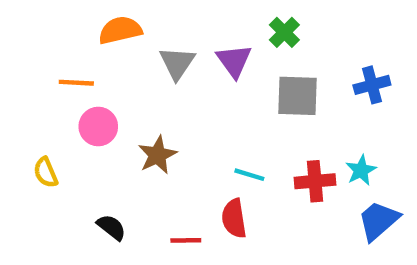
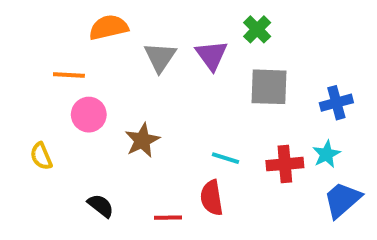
blue cross: (372, 85) -> (336, 103), moved

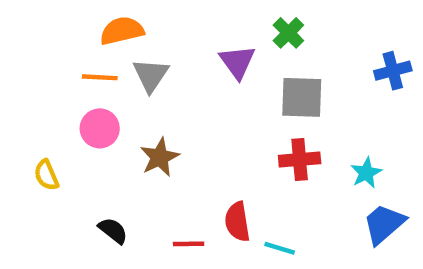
gray triangle: (160, 57) -> (151, 75), moved
orange line: (69, 75) -> (100, 77), moved
blue cross: (336, 103) -> (393, 71), moved
cyan line: (225, 158) -> (280, 248), moved
red cross: (285, 164) -> (300, 160), moved

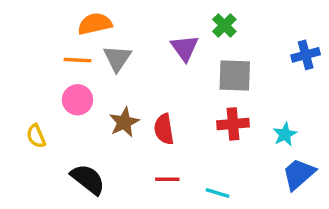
red semicircle: (237, 222) -> (164, 129), moved
black semicircle: (113, 231) -> (88, 179), size x1.5
red line: (189, 244) -> (167, 179), moved

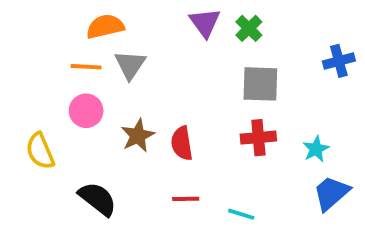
purple triangle: (185, 48) -> (205, 23), moved
yellow semicircle: (36, 136) -> (40, 151), size x1.4

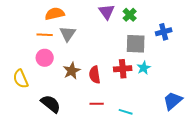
blue cross: (339, 61) -> (164, 32), moved
red cross: (258, 138) -> (123, 69), moved
cyan star: (316, 149) -> (144, 68), moved

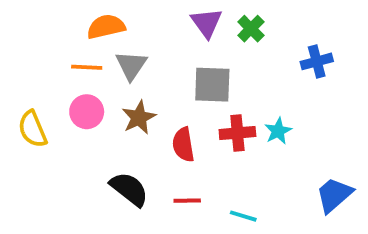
gray square: (136, 44) -> (212, 85), moved
brown star: (72, 71) -> (139, 118), moved
yellow semicircle: (21, 79) -> (33, 129), moved
black semicircle: (51, 104) -> (129, 189), moved

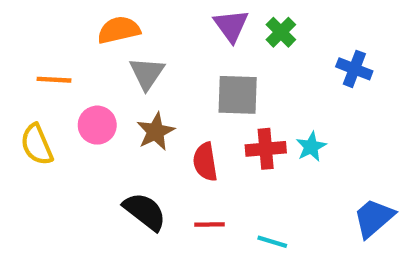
blue cross: (317, 61) -> (354, 69), turned 36
orange line: (87, 67) -> (54, 80), moved

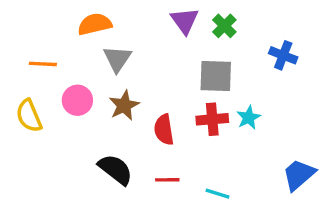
gray square: (238, 95) -> (216, 76), moved

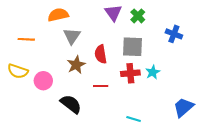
pink circle: (77, 100) -> (43, 81), moved
yellow semicircle: (29, 116) -> (18, 71), turned -48
red semicircle: (164, 130) -> (101, 54), moved
red line: (167, 180) -> (101, 86), moved

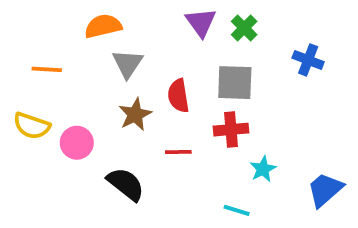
cyan star: (153, 72) -> (263, 169), moved

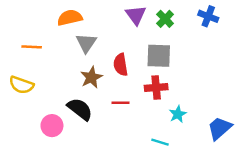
blue cross: (308, 60) -> (208, 16), moved
pink circle: (77, 143) -> (52, 126), moved
black semicircle: (126, 184) -> (80, 109), moved

